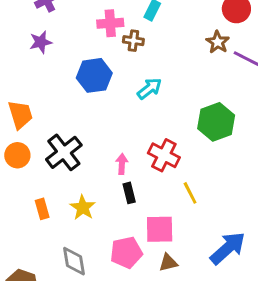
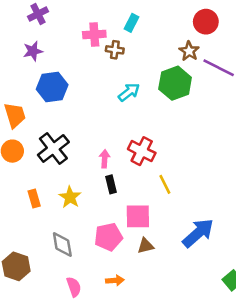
blue hexagon: (94, 75) -> (52, 87), moved
green hexagon: (216, 122) -> (175, 83), moved

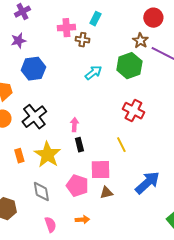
red cross: (142, 151) -> (133, 111), moved
yellow star: (70, 197) -> (47, 155), size x1.5
pink pentagon: (108, 237) -> (77, 186), turned 30

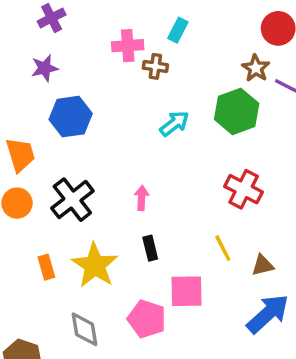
pink arrow: (74, 125) -> (142, 198), moved
brown triangle: (106, 193) -> (263, 265), moved

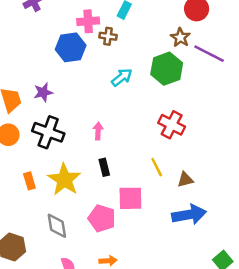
purple star: (45, 68) -> (43, 92), moved
blue hexagon: (71, 117) -> (71, 47), moved
black cross: (72, 200) -> (48, 132), turned -32
blue arrow: (268, 314) -> (189, 215), turned 32

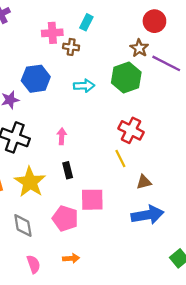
blue hexagon: (71, 47) -> (36, 79), moved
cyan arrow: (122, 77) -> (84, 86), turned 36
yellow line: (157, 167) -> (120, 159), moved

